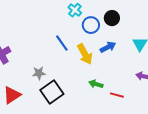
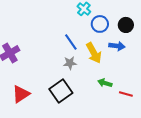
black circle: (112, 18) -> (126, 25), moved
blue arrow: (108, 47) -> (117, 46), turned 35
gray star: (39, 73) -> (70, 63), moved

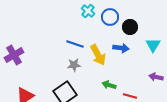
blue circle: (100, 24) -> (110, 17), moved
blue line: (71, 42) -> (75, 44), turned -36

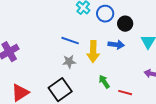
yellow arrow: (98, 55) -> (93, 52), turned 30
green arrow: (109, 85) -> (104, 82), turned 40

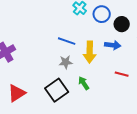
green arrow: (104, 82) -> (84, 83), moved
red line: (125, 93) -> (122, 74), moved

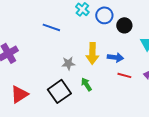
blue line: (67, 41) -> (51, 27), moved
blue arrow: (113, 45) -> (115, 57), moved

